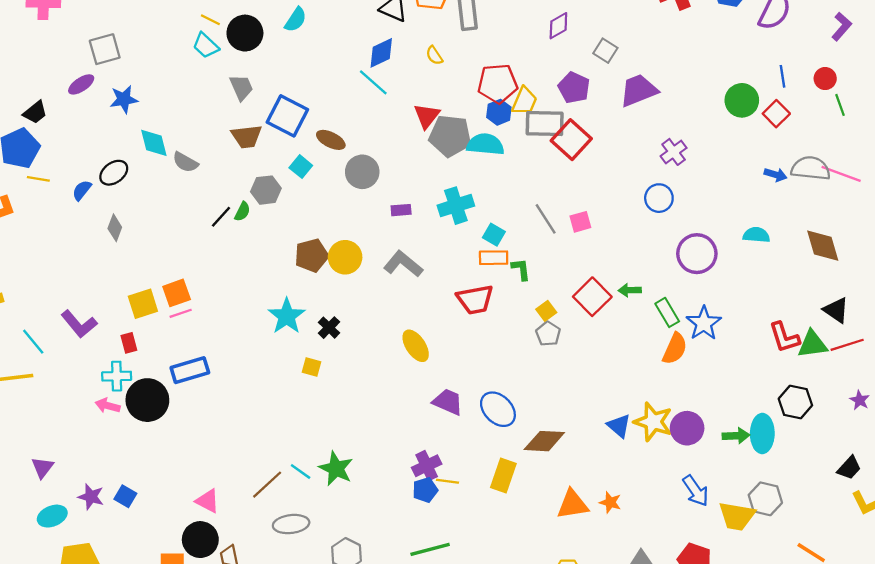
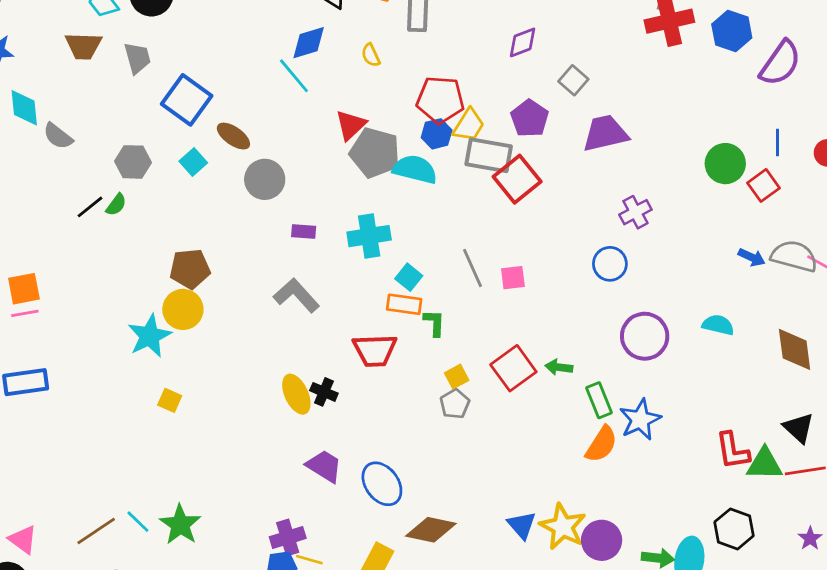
brown trapezoid: (247, 136) -> (83, 46), moved
gray hexagon: (266, 190) -> (133, 162), moved
yellow circle: (345, 257) -> (183, 309), moved
black cross: (329, 328) -> (324, 392), moved, turned -30

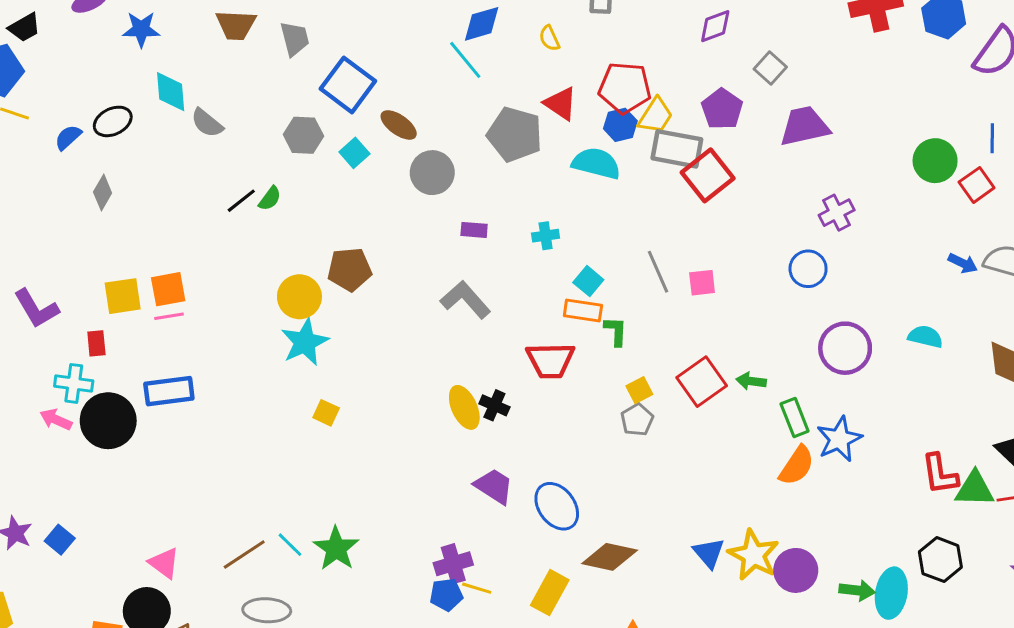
red triangle: (351, 125) -> (561, 104), moved, turned -44
gray pentagon: (375, 153) -> (515, 134), moved
gray hexagon: (133, 162) -> (303, 135), moved
cyan cross: (369, 236) -> (546, 236), size x0.6
yellow circle: (183, 309) -> (299, 297), moved

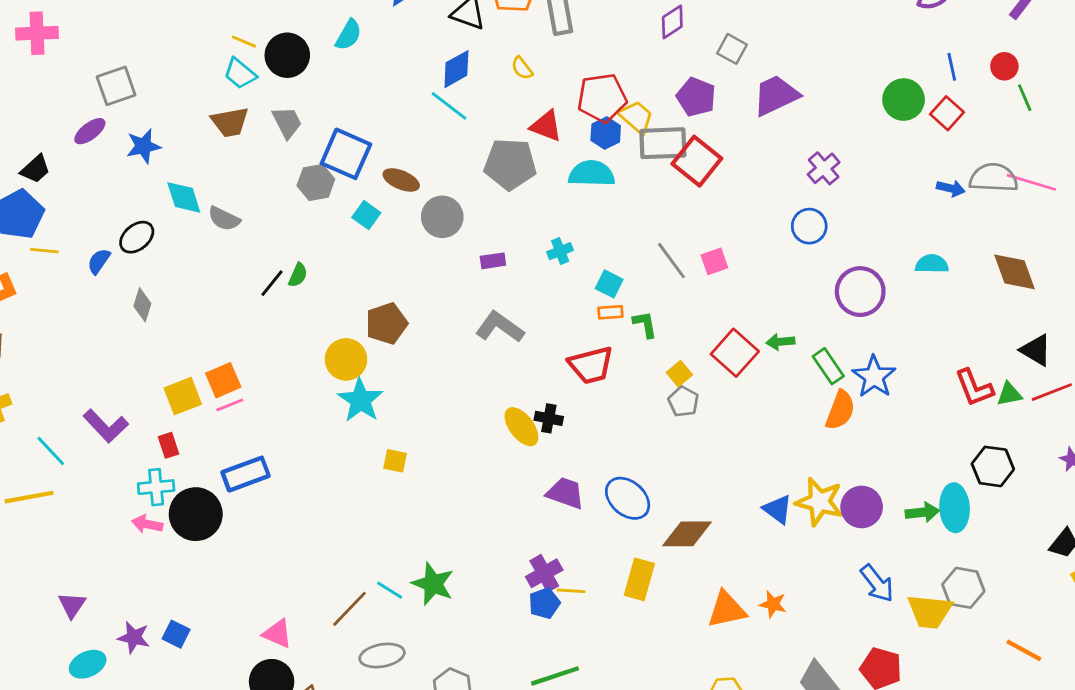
yellow trapezoid: (656, 116) -> (636, 117), turned -69
gray hexagon: (303, 135) -> (316, 182), moved
orange rectangle: (583, 311) -> (610, 312), size x0.7
green triangle: (975, 489) -> (1009, 394), size x0.7

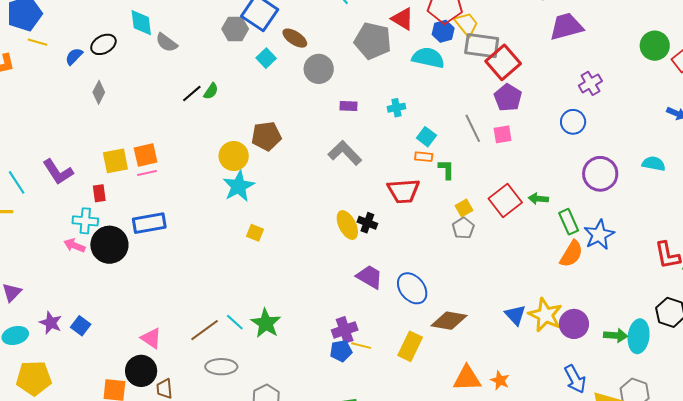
purple pentagon: (696, 97) -> (508, 98), moved

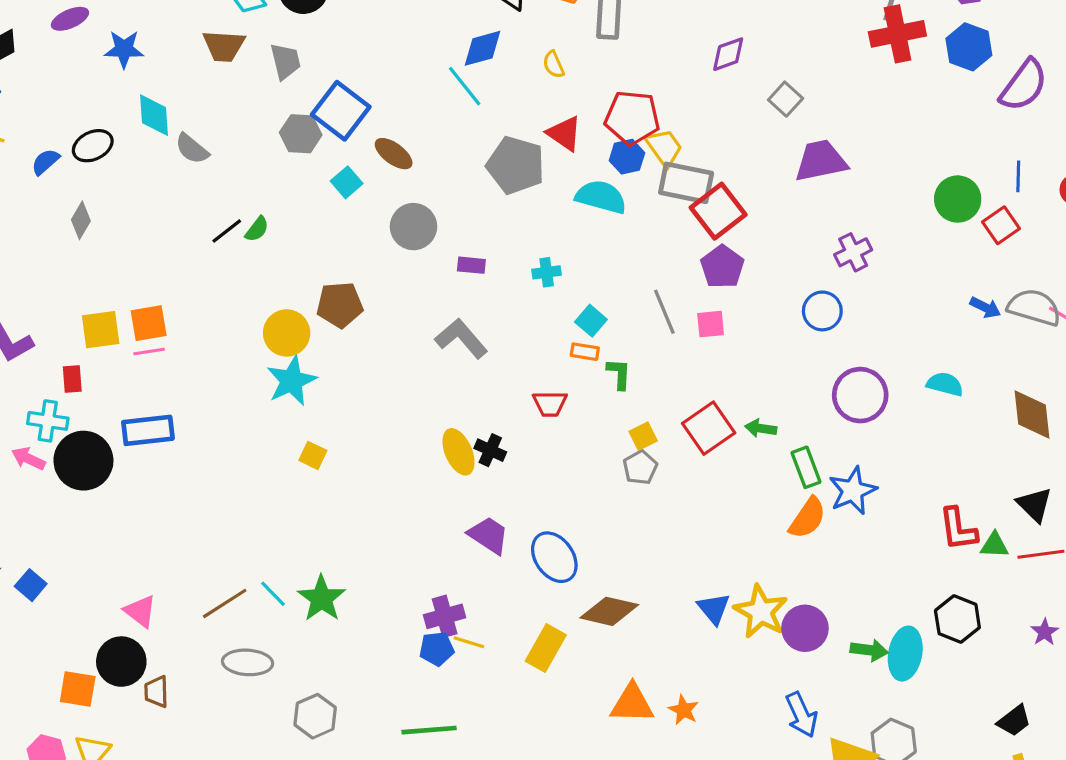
gray circle: (319, 69) -> (413, 227), moved
red trapezoid: (404, 191) -> (550, 404), size x0.7

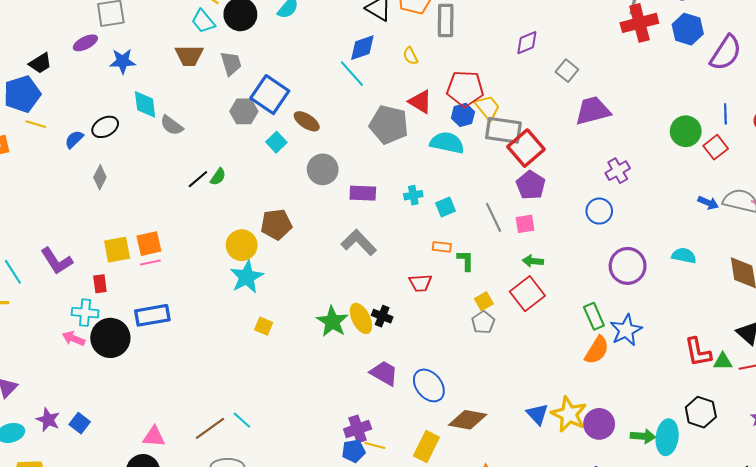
purple rectangle: (471, 265) -> (363, 193), size x1.4
cyan square: (591, 321) -> (446, 207), moved, turned 30
green arrow: (761, 428) -> (533, 261), moved
green star: (322, 598) -> (332, 322), moved
pink triangle: (140, 611) -> (154, 437), turned -30

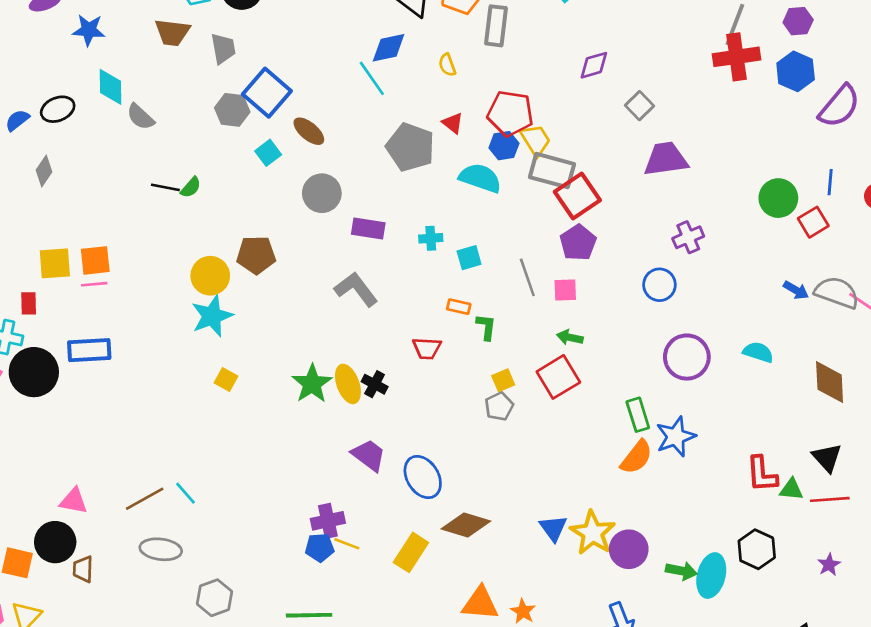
red triangle: (420, 102) -> (453, 123), size x0.7
black line: (198, 179) -> (165, 187), turned 45

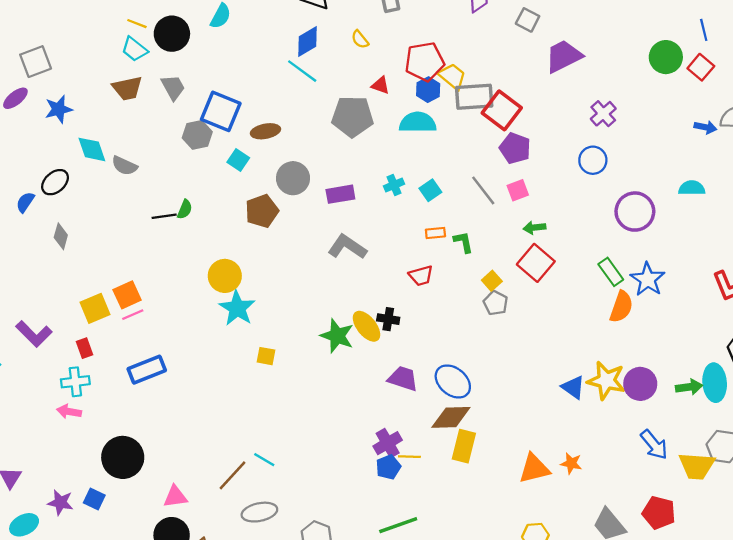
brown ellipse: (309, 131) -> (265, 131), turned -32
brown pentagon: (256, 255) -> (262, 211), moved
black circle: (34, 372) -> (123, 457), moved
brown diamond: (466, 525) -> (451, 417), moved

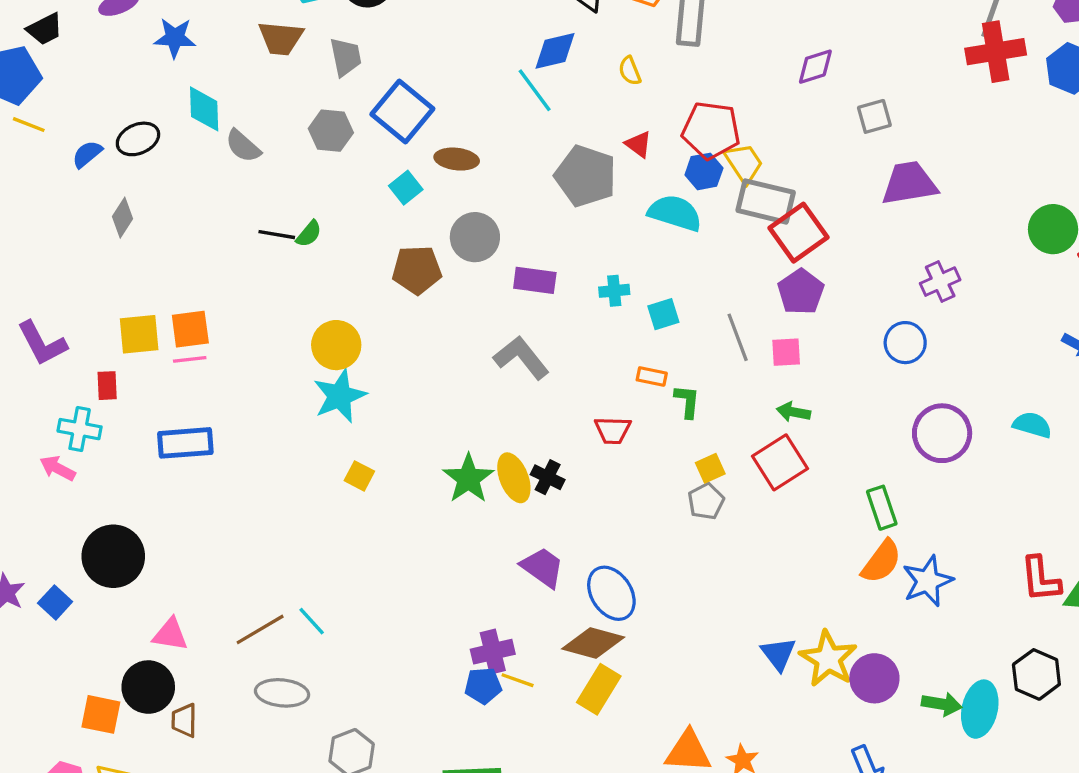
gray square: (528, 20) -> (874, 116), turned 30
gray hexagon: (197, 135) -> (331, 131), moved
blue star: (648, 279) -> (928, 581), moved

